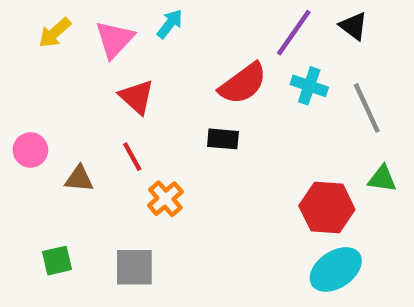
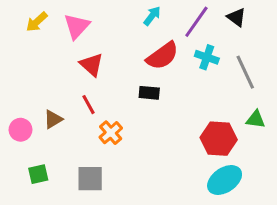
cyan arrow: (170, 24) -> (152, 16), moved
pink circle: (30, 150) -> (21, 130), moved
brown triangle: (79, 179) -> (53, 119), turned -36

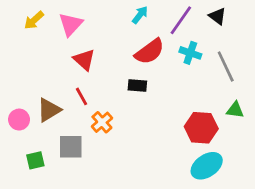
brown triangle: (53, 119) -> (49, 110), size x1.4
gray square: (90, 179) -> (71, 147), moved

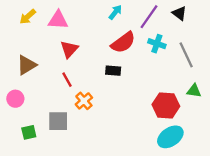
pink triangle: (71, 24) -> (58, 20), turned 50
red triangle: (84, 60) -> (69, 49), turned 30
brown triangle: (49, 110) -> (27, 65), moved

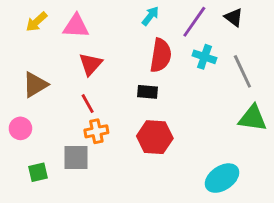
red semicircle: (123, 43) -> (161, 55), turned -45
green triangle: (194, 91) -> (253, 118), size x1.5
orange cross: (84, 101) -> (96, 131), moved, turned 30
red hexagon: (166, 105) -> (155, 137), moved

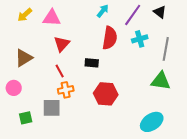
cyan cross: (204, 57) -> (140, 39), turned -35
gray line: (242, 71) -> (166, 49), turned 35
black rectangle: (148, 92) -> (92, 63), moved
green triangle: (253, 118) -> (161, 81), moved

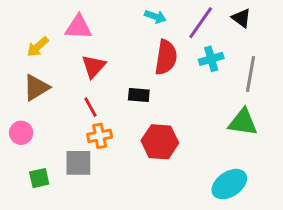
cyan arrow: (103, 11) -> (155, 17), turned 72
yellow arrow: (25, 15) -> (38, 47), moved

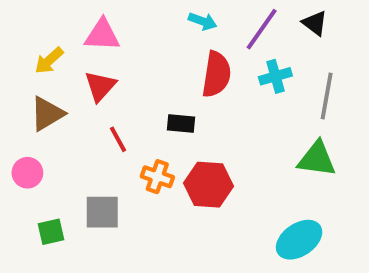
red triangle: (94, 66) -> (100, 86), moved
orange cross: (100, 136) -> (157, 177), moved, turned 30

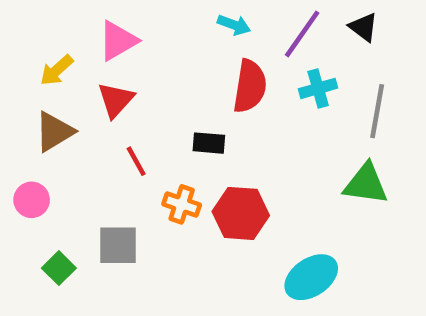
pink triangle: (102, 35) -> (118, 41), turned -33
green square: (51, 232) -> (59, 268), turned -32
cyan ellipse: (299, 240) -> (311, 277), moved

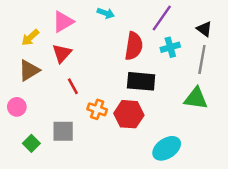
cyan arrow: (234, 25) -> (106, 13), moved
black triangle: (363, 27) -> (204, 29), moved
black rectangle: (209, 143) -> (141, 81), moved, size x1.6

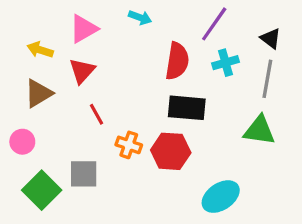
yellow arrow: (30, 38) -> (40, 50), turned 60
green square: (31, 143) -> (42, 190), size x1.6

